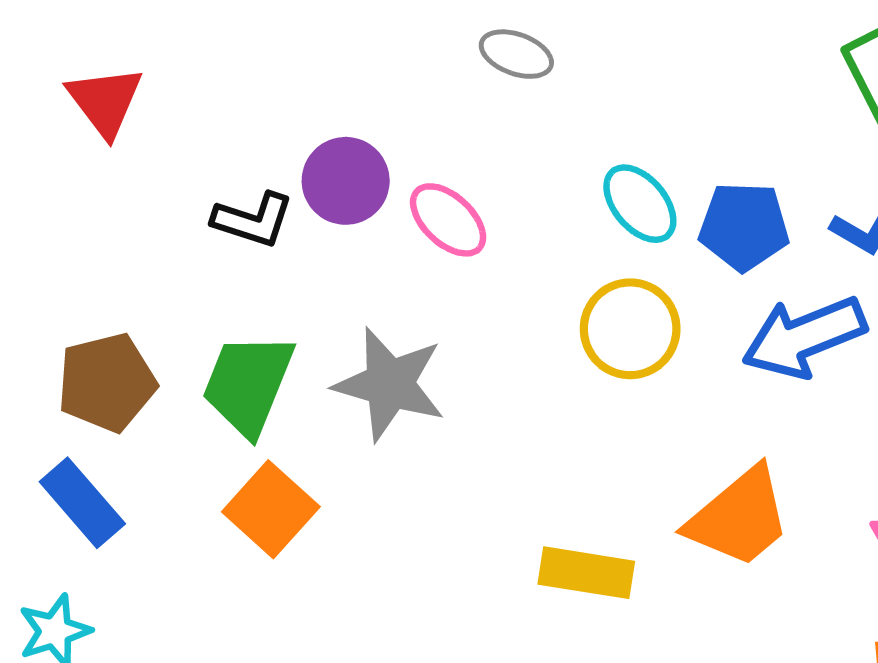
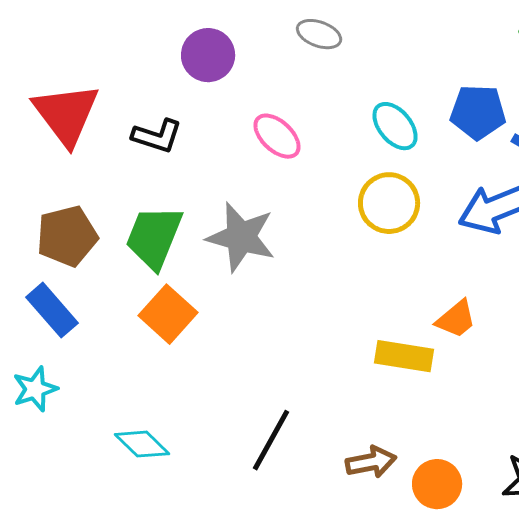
red triangle: (105, 101) -> (66, 114), moved, size x1.4
purple circle: (346, 181) -> (208, 55), moved
blue pentagon: (744, 226) -> (478, 112), moved
orange trapezoid: (739, 517) -> (456, 319), size x0.6
yellow rectangle: (586, 573) -> (404, 356), moved

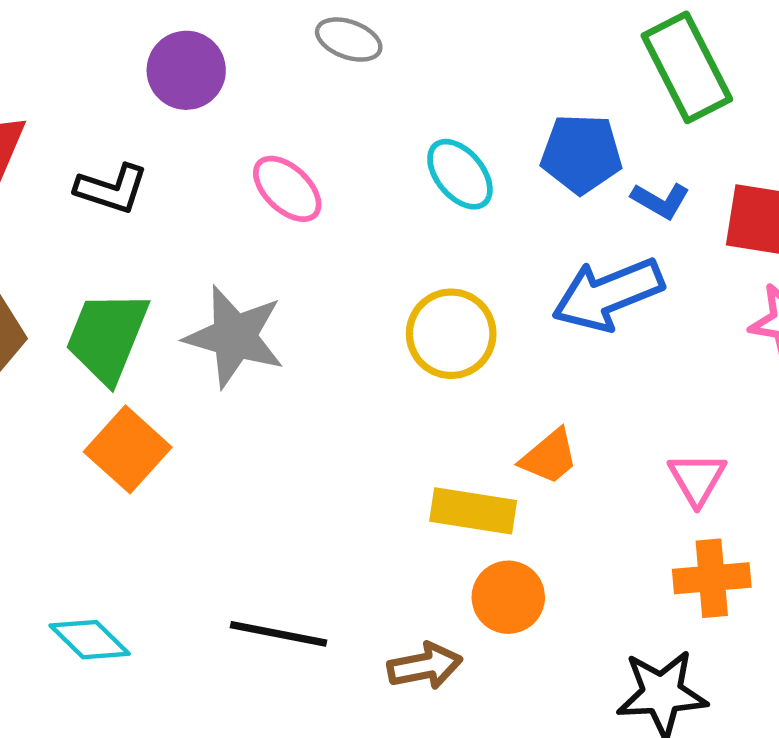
yellow circle: (389, 203) -> (451, 334), moved
black line: (271, 440) -> (278, 634), turned 72
orange circle: (437, 484) -> (508, 597), moved

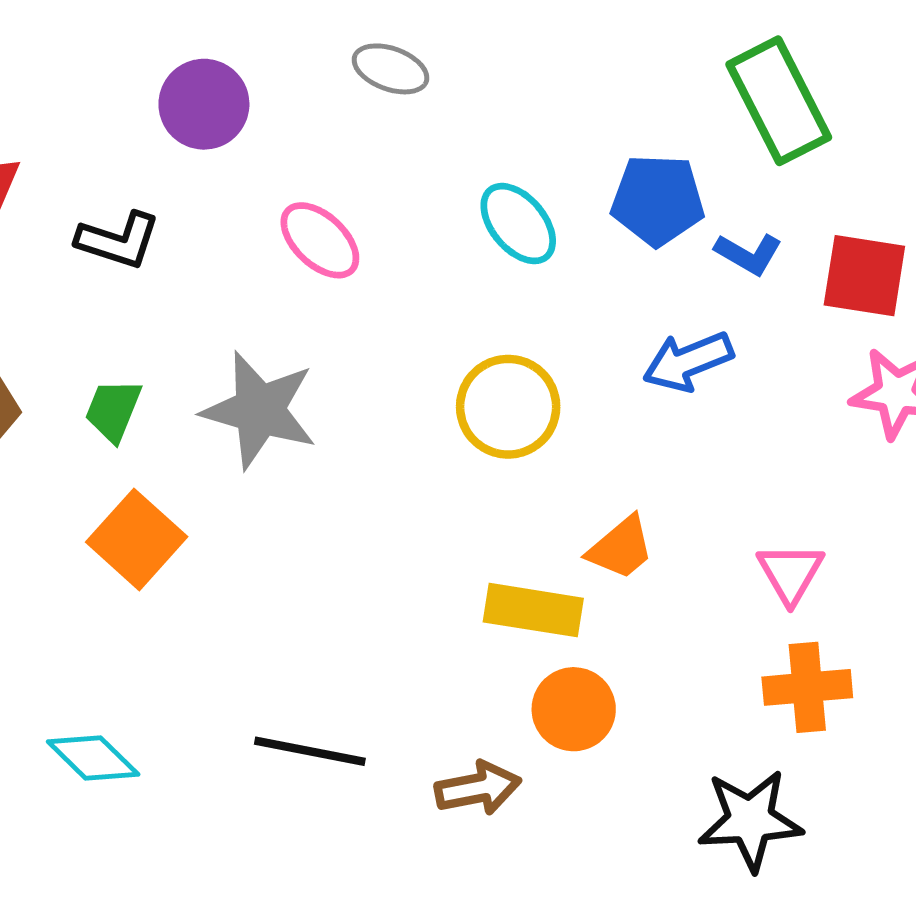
blue arrow: (608, 294) -> (688, 361), size x0.7
green trapezoid: (107, 337) -> (113, 410), size x0.6

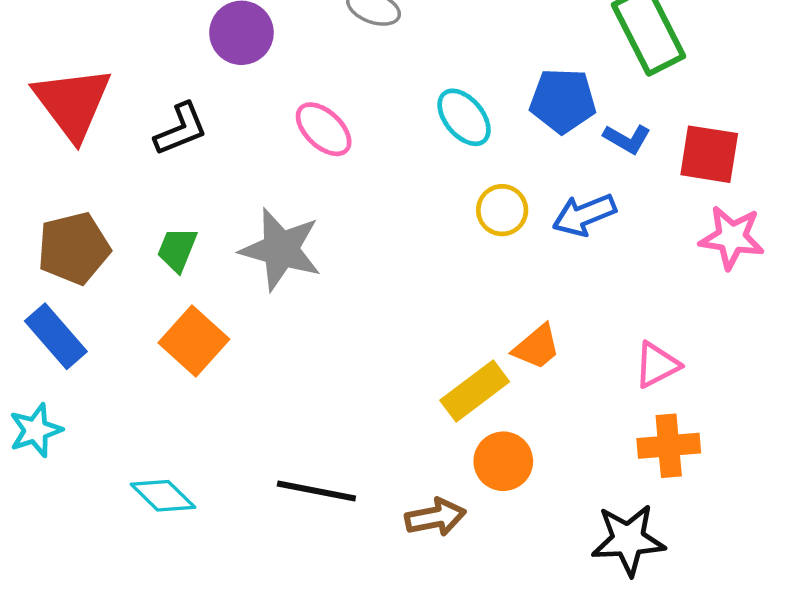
black L-shape: (118, 240) -> (181, 129), turned -40
yellow circle: (508, 407) -> (502, 210), moved, size x0.7
pink triangle: (790, 573) -> (657, 365), turned 33
yellow rectangle: (533, 610) -> (475, 391), turned -46

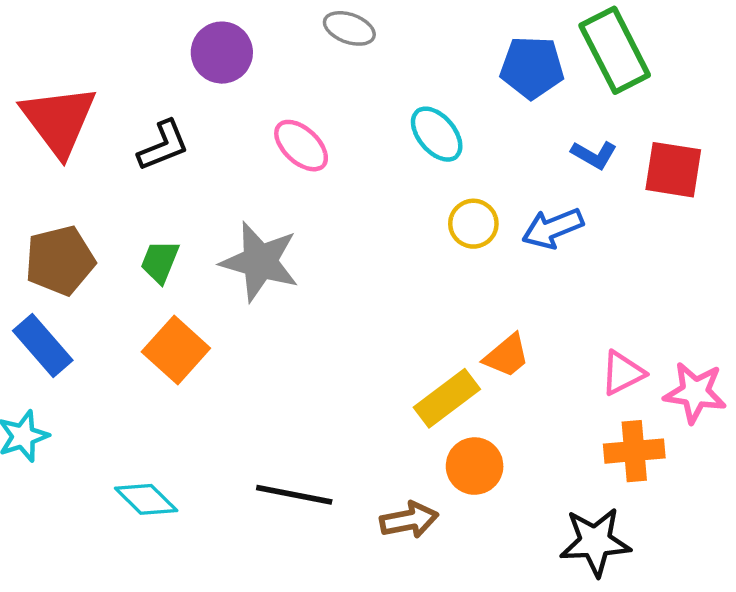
blue pentagon: (563, 101) -> (532, 67), moved
pink star: (732, 238) -> (695, 393), moved

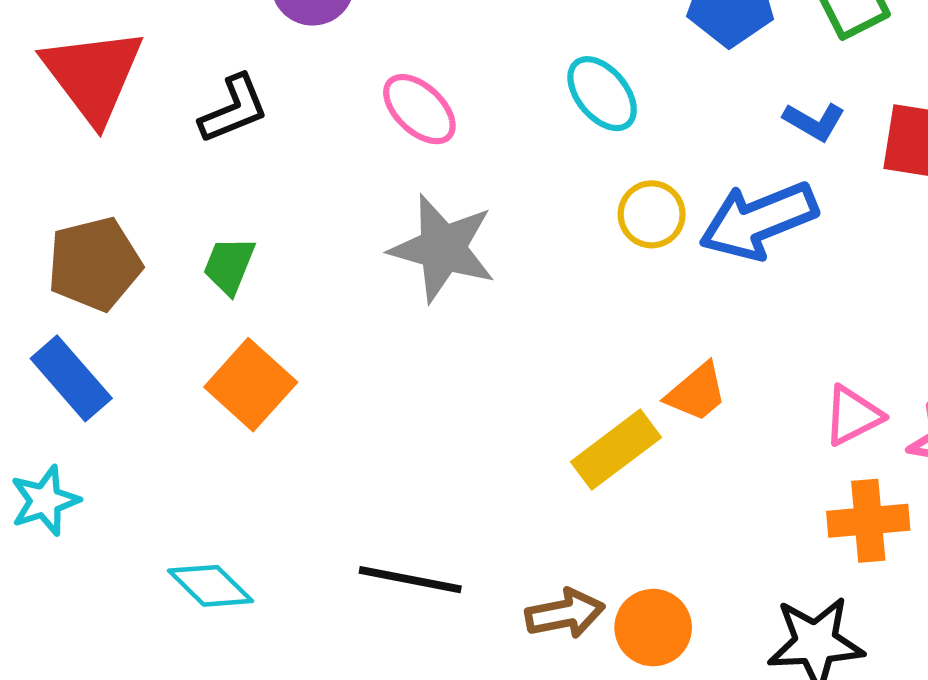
blue arrow: (553, 228) -> (758, 221), size x1.4
gray star: (260, 262) -> (443, 248), moved
orange circle: (475, 466) -> (653, 628), moved

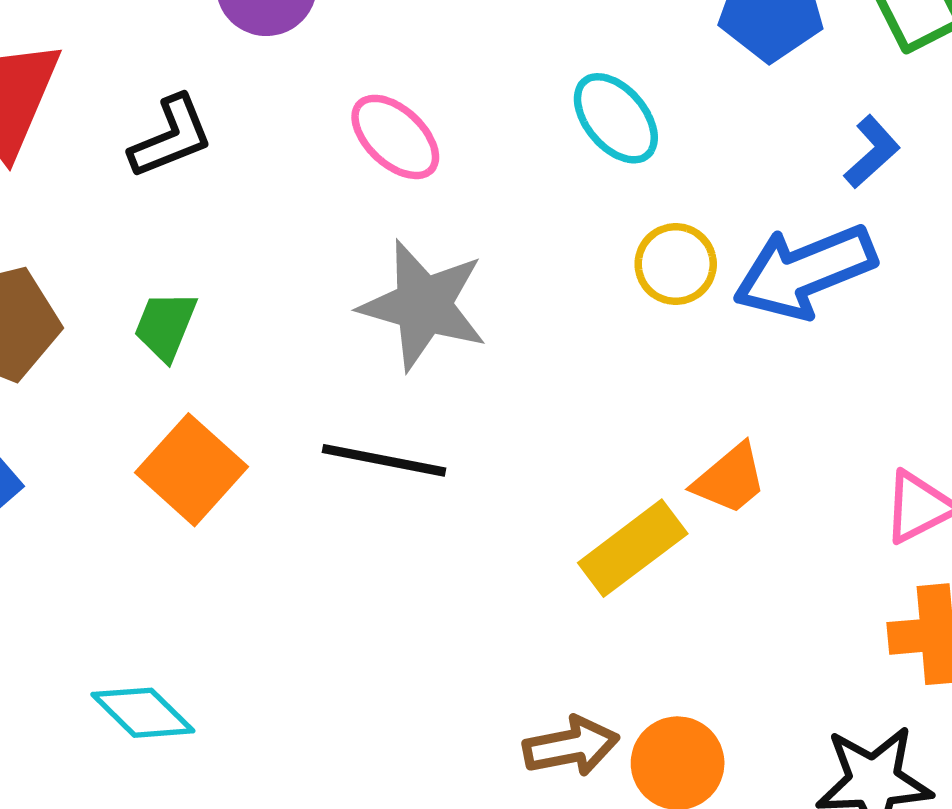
blue L-shape: (814, 121) -> (872, 152), turned -72
black line: (410, 580) -> (384, 460), moved

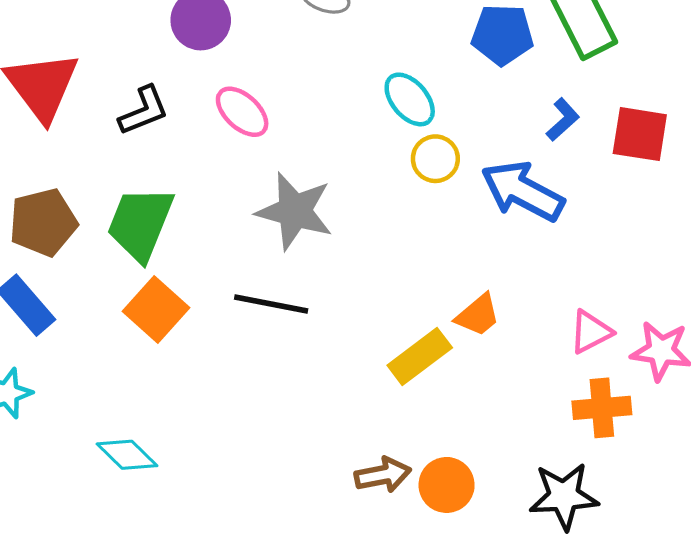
pink ellipse: (395, 137) -> (242, 112), moved
yellow circle: (676, 264) -> (435, 159), moved
blue arrow: (805, 272) -> (523, 191), turned 50
green trapezoid: (165, 326) -> (140, 224), size x1.8

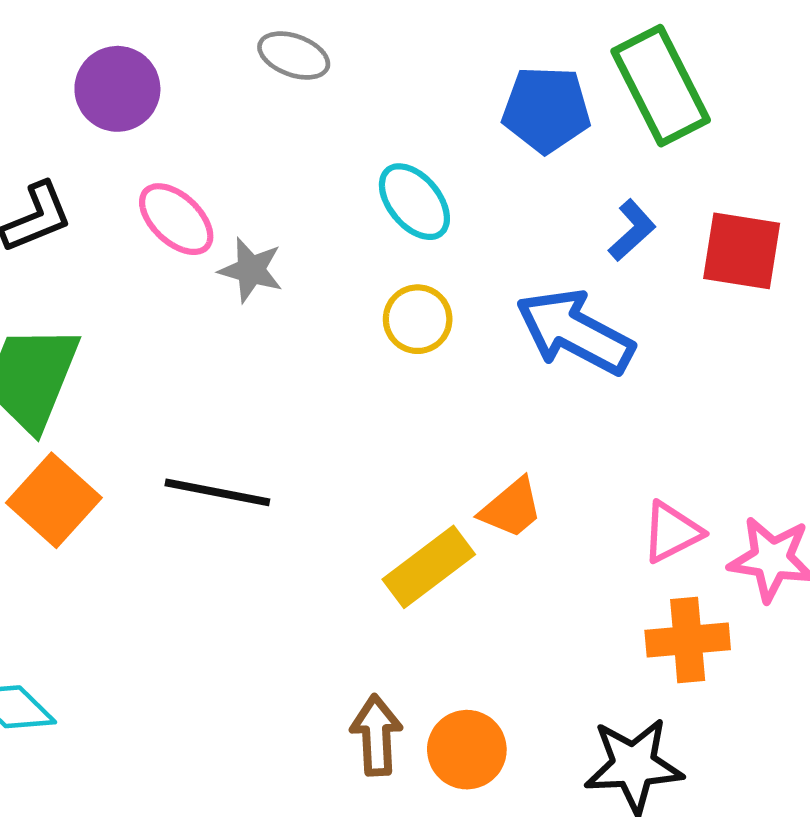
yellow circle: (435, 159) -> (418, 319), moved
gray star: (295, 211) -> (251, 270), moved, size x0.6
brown arrow: (383, 475) -> (376, 735), turned -82

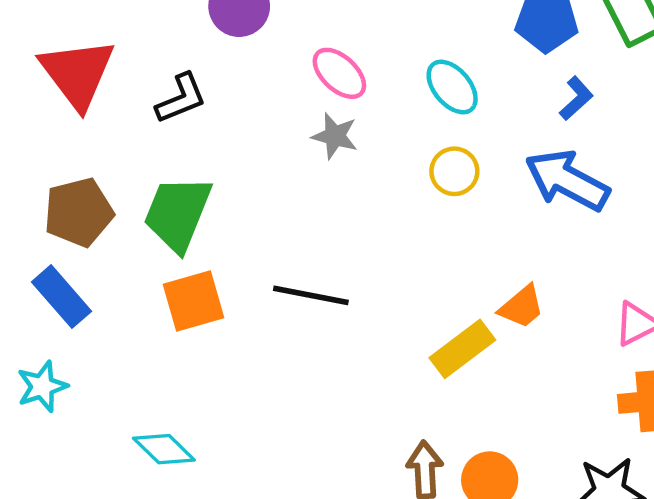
pink ellipse: (176, 219) -> (339, 73), moved
blue L-shape: (632, 230) -> (576, 98), moved
orange square: (54, 500) -> (194, 301), turned 32

